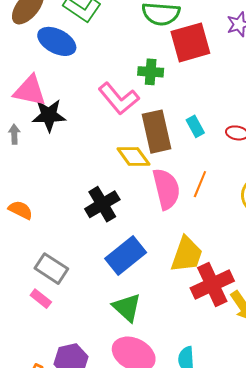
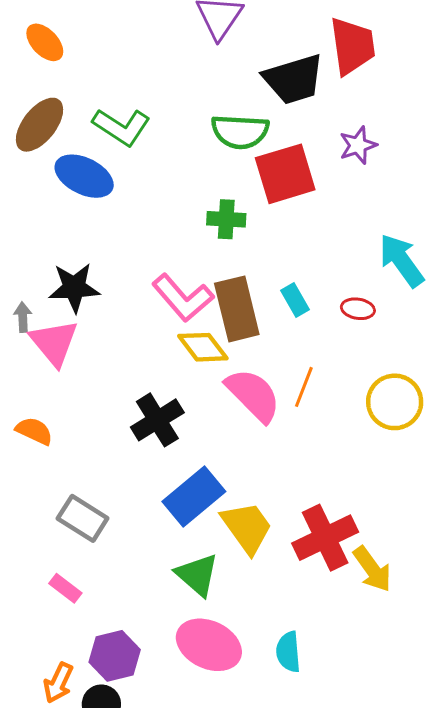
pink triangle: (30, 91) -> (54, 343), moved, turned 39
pink L-shape: (119, 99) -> (183, 298), moved
pink semicircle: (166, 189) -> (253, 395), turned -30
yellow trapezoid: (187, 254) -> (247, 527), moved, turned -54
pink rectangle: (41, 299) -> (65, 588), moved

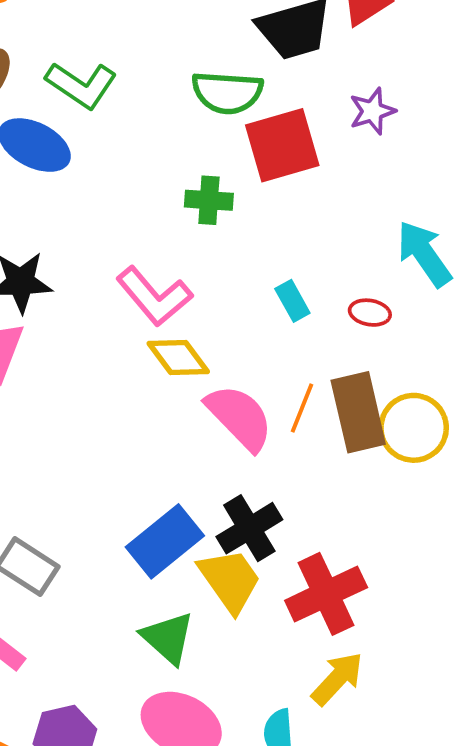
brown rectangle: (237, 309) -> (358, 412), moved
black cross: (157, 420) -> (249, 528), moved
yellow arrow: (372, 569) -> (337, 679), moved, turned -102

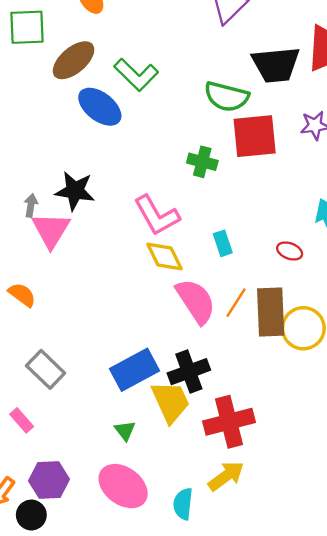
cyan rectangle: (292, 301) -> (223, 243), moved
green triangle: (168, 638) -> (125, 431), size x0.6

